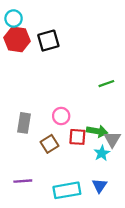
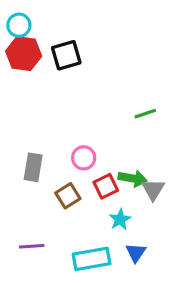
red square: (77, 137) -> (106, 186), turned -30
cyan star: (102, 153) -> (120, 219), moved

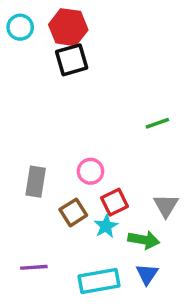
red hexagon: (24, 54) -> (68, 27), moved
green arrow: (133, 178) -> (144, 240), moved
cyan star: (120, 219) -> (106, 226), moved

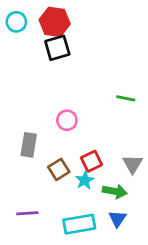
green line: (157, 123) -> (126, 98), turned 30
pink circle: (90, 171) -> (67, 120), moved

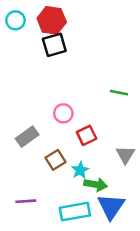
gray rectangle: (29, 145) -> (27, 137), turned 45
red square: (92, 161) -> (87, 135), moved
green arrow: (115, 191) -> (96, 184), moved
blue triangle: (117, 219) -> (111, 206), size x1.6

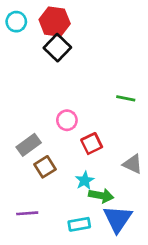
black square: (54, 45) -> (57, 48), turned -30
gray triangle: (125, 155) -> (133, 164), turned -36
brown square: (56, 160) -> (45, 167), moved
cyan rectangle: (75, 212) -> (79, 224), size x0.7

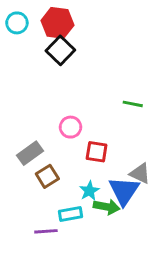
red square: (92, 144) -> (97, 152), turned 35
purple line: (27, 213) -> (46, 231), moved
blue triangle: (118, 219) -> (124, 191), moved
cyan rectangle: (79, 224) -> (71, 214), moved

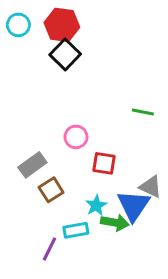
purple line: (46, 231) -> (50, 249), turned -60

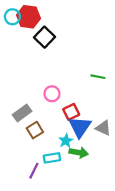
red hexagon: (62, 25) -> (28, 17), moved
red square: (104, 163) -> (71, 112), turned -35
blue triangle: (134, 205) -> (80, 127), moved

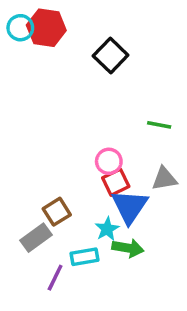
black square: (44, 37) -> (111, 55), moved
pink circle: (52, 94) -> (109, 161), moved
gray rectangle: (22, 113) -> (36, 238), moved
gray triangle: (103, 128) -> (164, 179), moved, turned -35

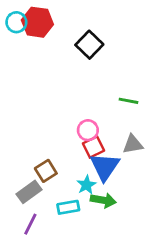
purple line: (55, 278) -> (30, 224), moved

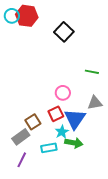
red square: (93, 147) -> (56, 114), moved

